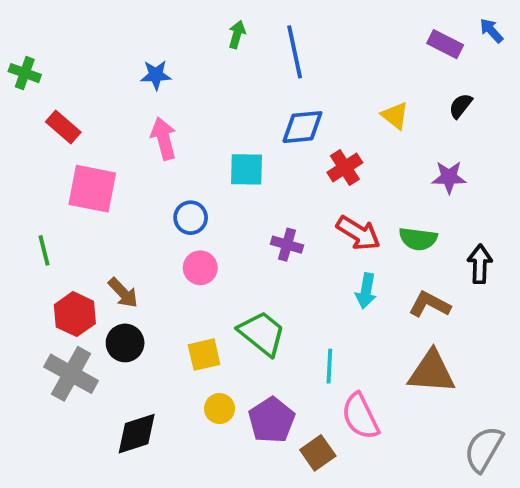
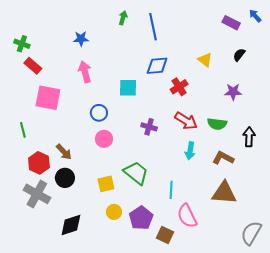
green cross: (25, 73) -> (22, 44), moved
brown square: (318, 453) -> (165, 235), turned -30

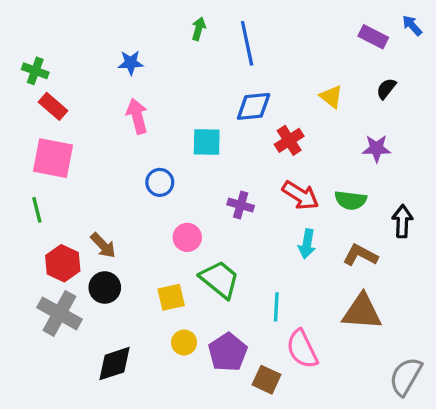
pink square: (48, 98) -> (53, 158), moved
pink circle: (104, 139) -> (187, 237), moved

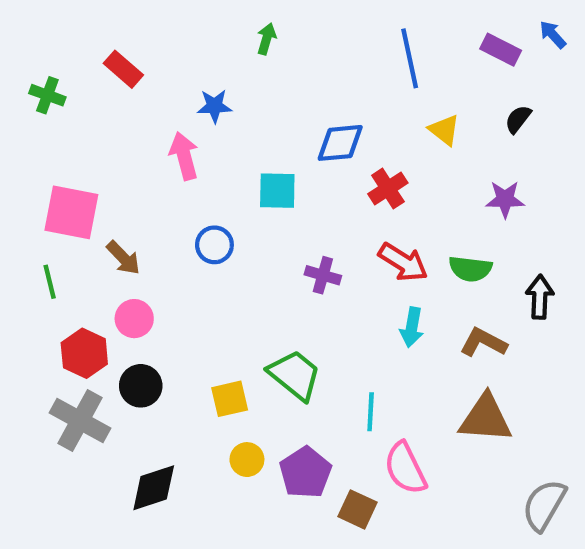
blue line: (247, 43) -> (410, 58), moved
blue star: (131, 63) -> (214, 106), moved
red rectangle: (53, 106) -> (123, 69), moved
pink circle: (187, 237) -> (134, 319), moved
brown arrow: (103, 245) -> (123, 258), moved

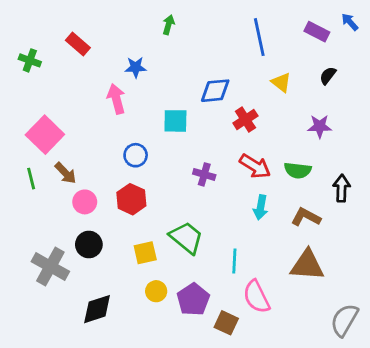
pink square: (71, 212) -> (45, 135), turned 33
brown arrow: (123, 258) -> (65, 173), moved
red hexagon: (84, 353) -> (131, 199), moved

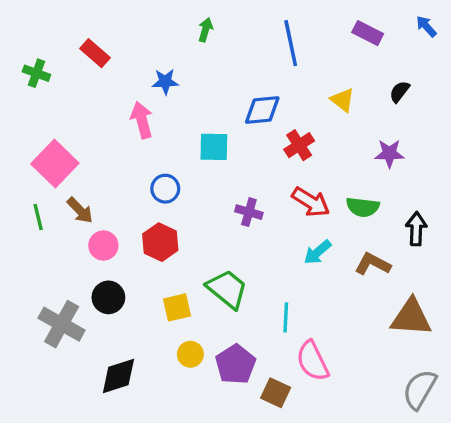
purple rectangle: (317, 32) -> (368, 33), moved
blue line: (259, 37) -> (291, 43), moved
cyan arrow: (261, 207) -> (318, 252), turned 40
brown triangle: (307, 265) -> (411, 317), moved

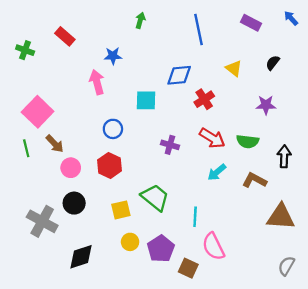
gray semicircle: (420, 389) -> (286, 266), size x0.7

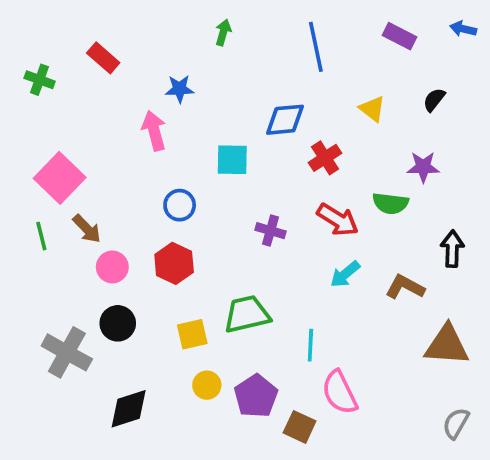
blue arrow: (291, 18) -> (463, 29), turned -35
green semicircle: (248, 141) -> (390, 203), moved
green trapezoid: (155, 197) -> (247, 314), turned -52

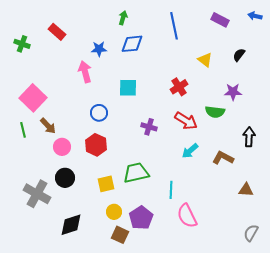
blue diamond: (285, 120) -> (132, 44), moved
brown triangle: (447, 345) -> (246, 190), size x0.6
brown square: (300, 427) -> (120, 235), moved

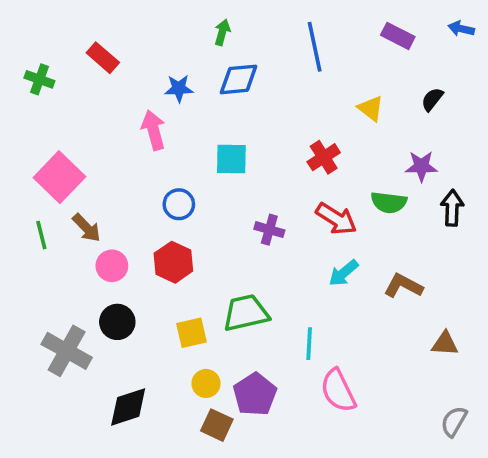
black arrow: (249, 137) -> (452, 208), moved

